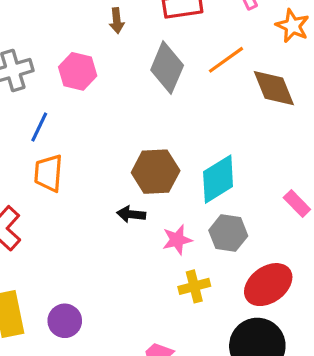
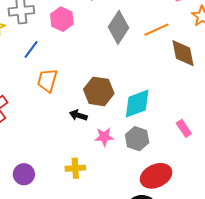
orange trapezoid: (48, 173) -> (47, 80), moved
yellow cross: (194, 286) -> (75, 168), moved

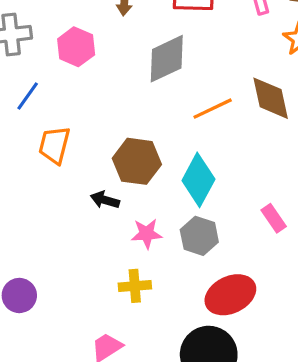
gray diamond: (118, 27) -> (167, 59), turned 32
orange line: (156, 30) -> (213, 109), moved
cyan diamond: (137, 104) -> (198, 180), turned -40
yellow cross: (75, 168) -> (135, 286), moved

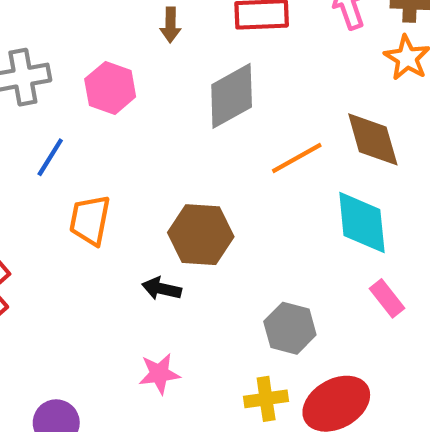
cyan diamond: (198, 180) -> (362, 222), moved, turned -30
pink star: (147, 234) -> (159, 374), moved
yellow cross: (135, 286) -> (266, 399), moved

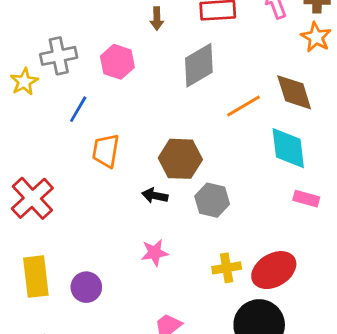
pink rectangle: (387, 298) -> (306, 199), turned -35
gray hexagon: (290, 328) -> (212, 200), moved

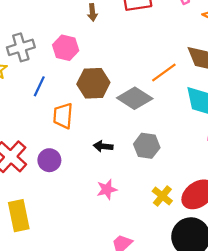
gray diamond: (199, 65) -> (135, 98), moved, turned 68
brown hexagon: (180, 159) -> (93, 83), moved
yellow cross: (227, 268) -> (162, 196), turned -36
purple circle: (86, 287) -> (49, 160), moved

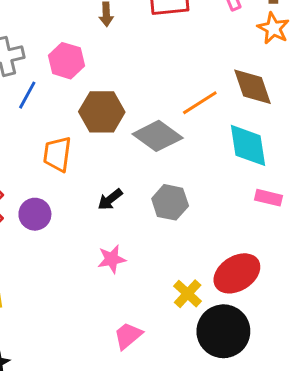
blue line: (39, 86) -> (27, 95), moved
black arrow: (103, 146) -> (110, 199), turned -48
yellow cross: (162, 196) -> (188, 294), moved

